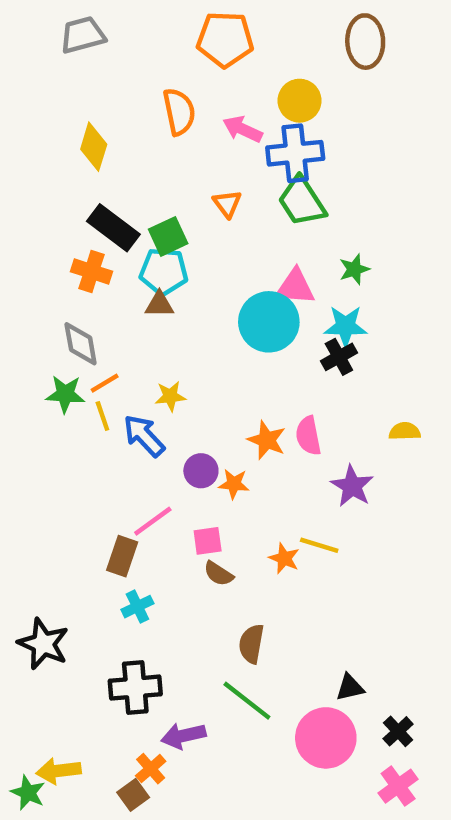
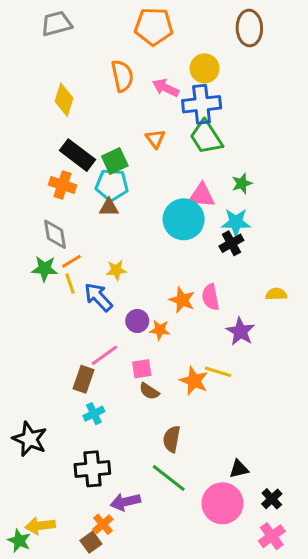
orange star: (284, 558) -> (194, 381), size x1.4

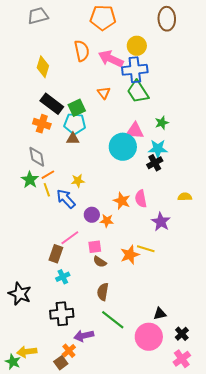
pink arrow: (166, 88) -> (111, 59), size x1.4
green star: (45, 269) -> (30, 180), turned 30
orange star: (194, 381) -> (130, 255), turned 30
brown semicircle: (172, 439) -> (103, 292), moved

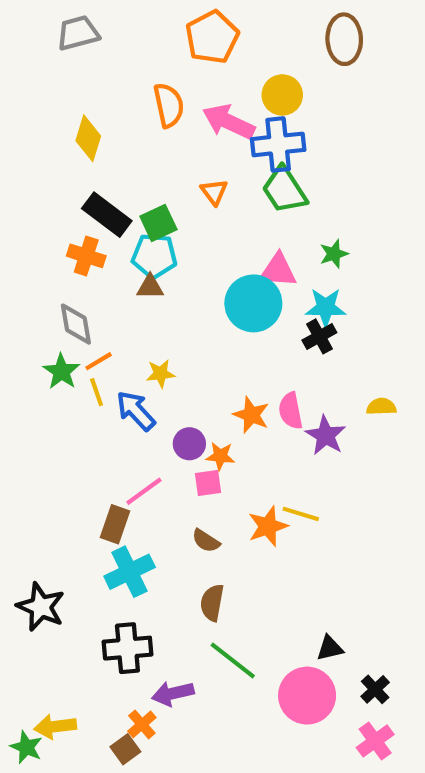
orange pentagon: (103, 18) -> (212, 37), turned -30
purple star: (161, 222) -> (326, 435), moved
pink square: (95, 247) -> (208, 483), moved
cyan cross: (63, 277) -> (130, 572), size x1.6

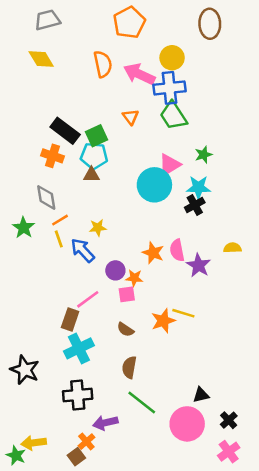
yellow diamond: (88, 138) -> (41, 59), moved, turned -48
pink triangle: (278, 270) -> (170, 165), turned -35
green star: (61, 372) -> (24, 228), moved

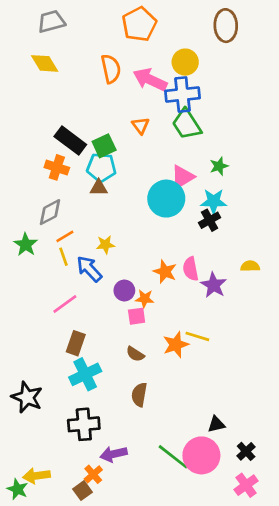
gray diamond: (46, 197) -> (50, 212), turned 72
pink line: (88, 299) -> (65, 304), moved
green line: (142, 403) -> (173, 457), moved

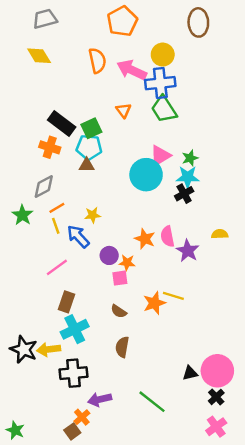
green star: (219, 166) -> (190, 158), moved
pink circle: (201, 455) -> (217, 371), moved
yellow arrow: (36, 476) -> (49, 349), moved

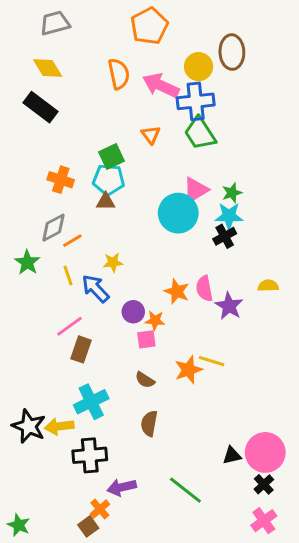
brown ellipse: (198, 22) -> (232, 52), moved
black rectangle: (62, 124) -> (40, 107), moved
orange line: (57, 208) -> (72, 241), moved
brown rectangle: (66, 302) -> (81, 349), moved

